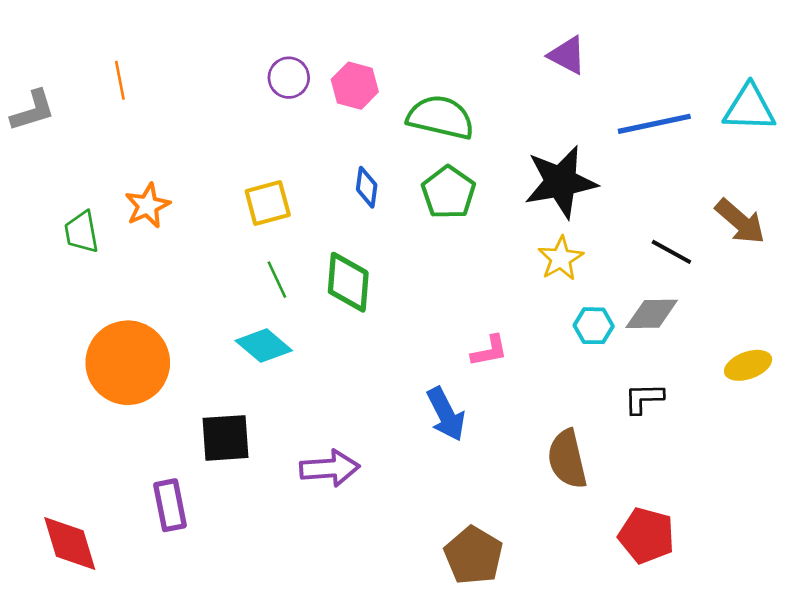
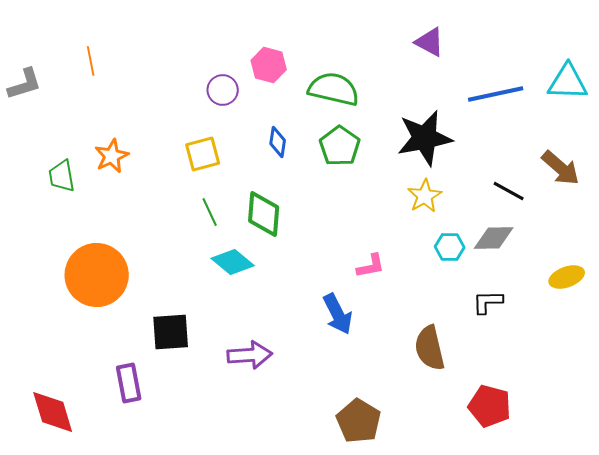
purple circle: (289, 78) -> (223, 90), moved
cyan diamond: (264, 346) -> (233, 262), moved

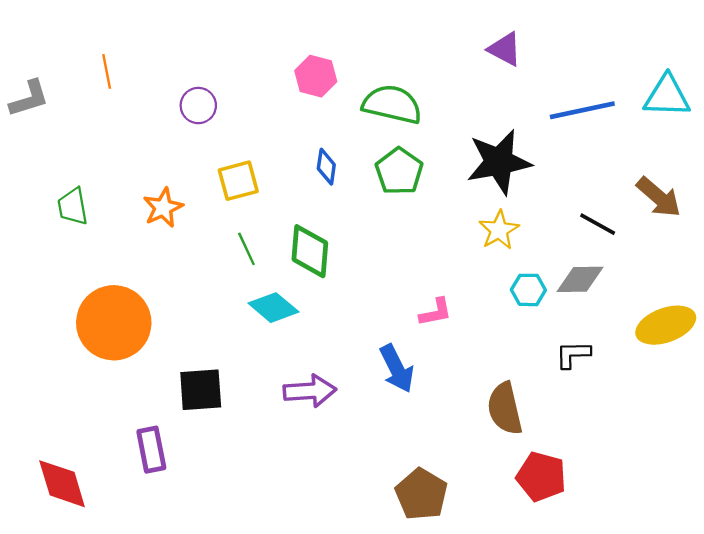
purple circle: (223, 90) -> (198, 106), moved
orange star: (112, 156) -> (163, 208), moved
yellow ellipse: (567, 277) -> (666, 325), size x1.4
purple arrow: (250, 355) -> (310, 391), moved
red pentagon: (490, 406) -> (541, 477), moved

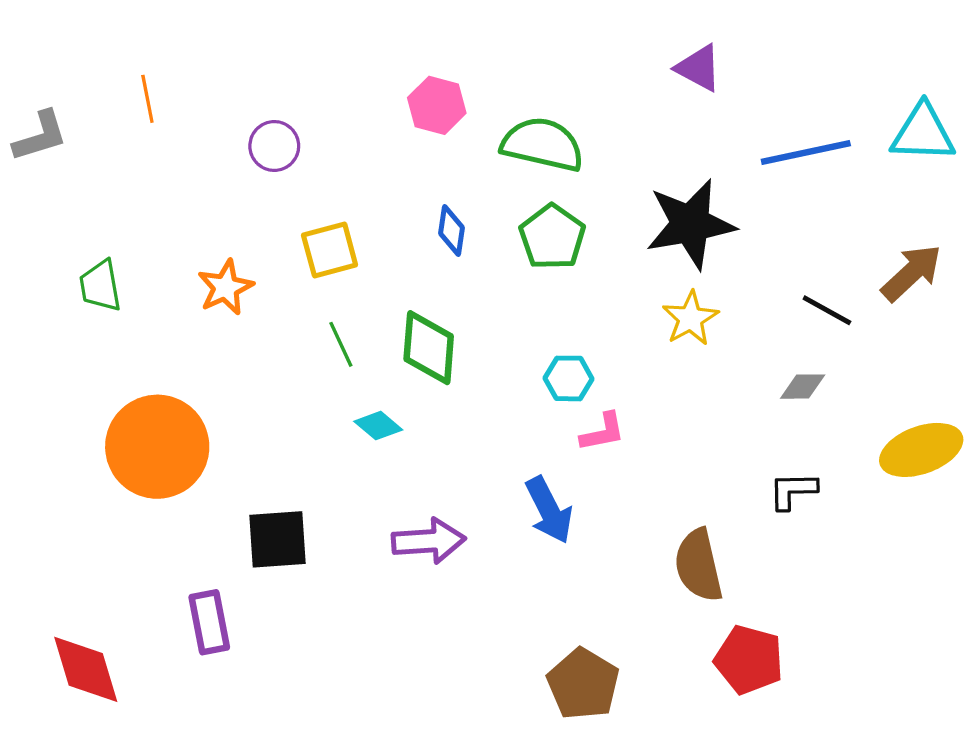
brown arrow: (659, 197) -> (911, 273), turned -84
gray diamond: (580, 279) -> (803, 387), size x0.7
cyan hexagon: (528, 290) -> (568, 378), moved
cyan diamond: (273, 308) -> (378, 426), size x0.7

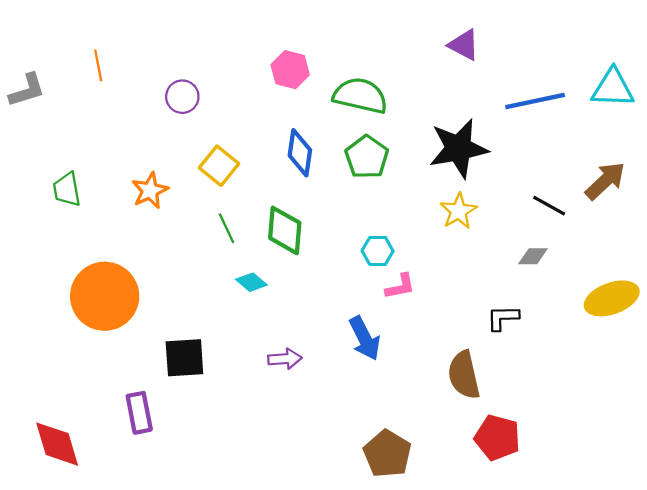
blue diamond: (451, 231) -> (300, 153), size x1.4
yellow square: (330, 250) -> (219, 166), turned -36
black L-shape: (793, 491) -> (503, 318), moved
purple arrow: (429, 541) -> (285, 359), size x0.7

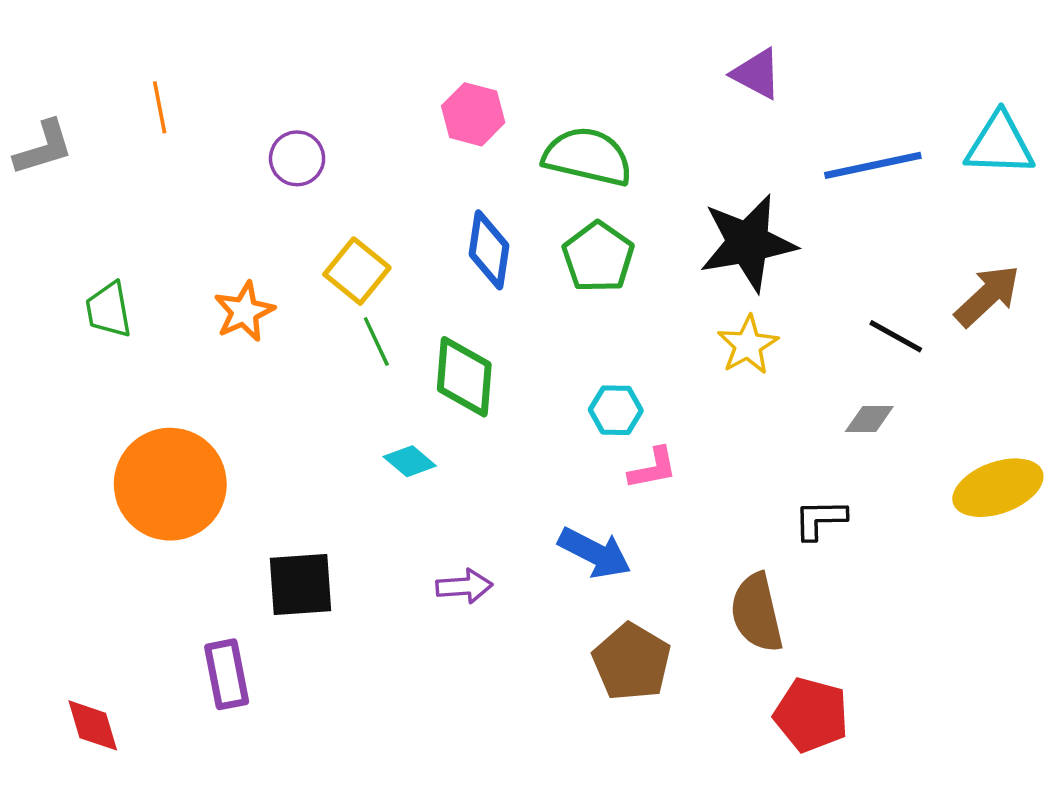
green line: (227, 228) -> (376, 342), moved
blue arrow: (365, 338) -> (595, 553), turned -36
red diamond: (57, 444) -> (93, 725), size x0.7
brown pentagon: (387, 454) -> (632, 662), moved

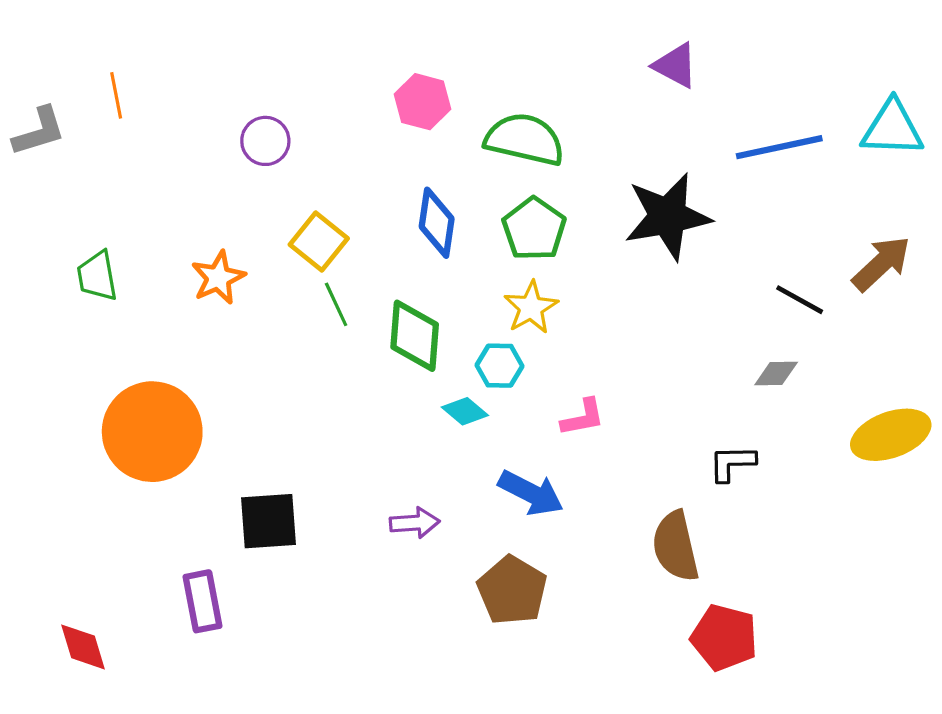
orange line: (160, 107) -> (116, 95), moved
yellow star: (748, 345) -> (531, 308), moved
cyan hexagon: (616, 410) -> (499, 366), moved
cyan diamond: (410, 461) -> (465, 411), moved
brown pentagon: (632, 662) -> (512, 590), moved

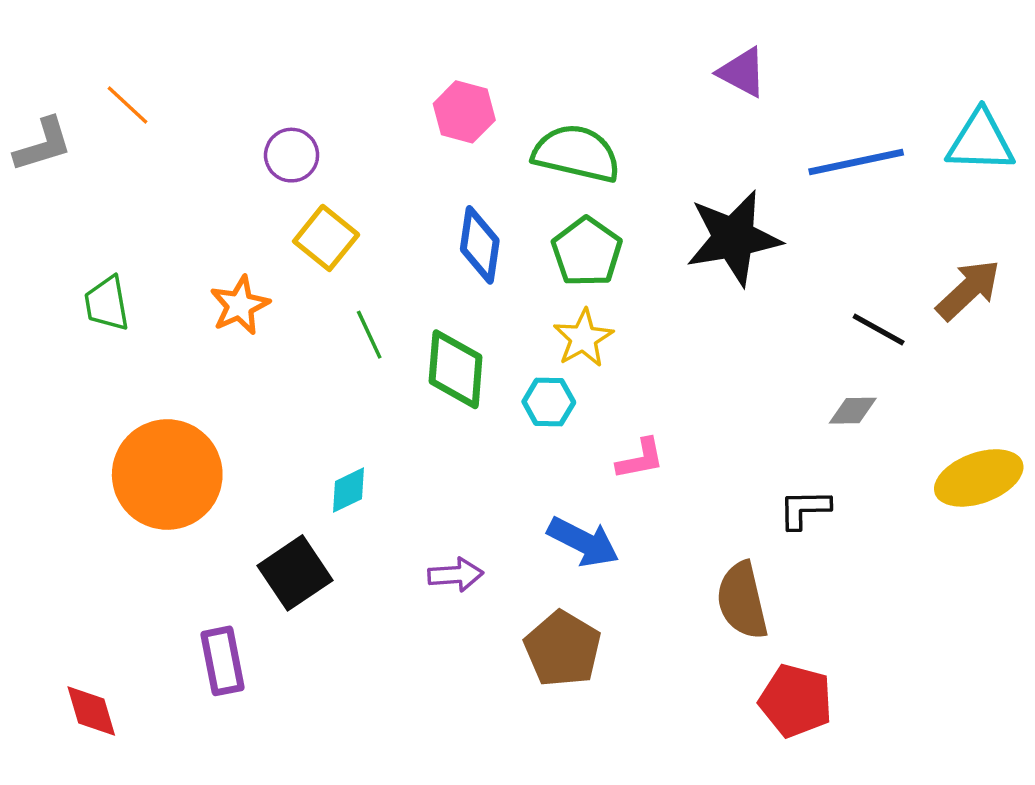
orange line: (116, 95) -> (128, 105), turned -36
yellow square: (319, 242) -> (326, 238), moved
cyan diamond: (465, 411) -> (349, 490), moved, turned -66
black square: (268, 521) -> (295, 573), turned -30

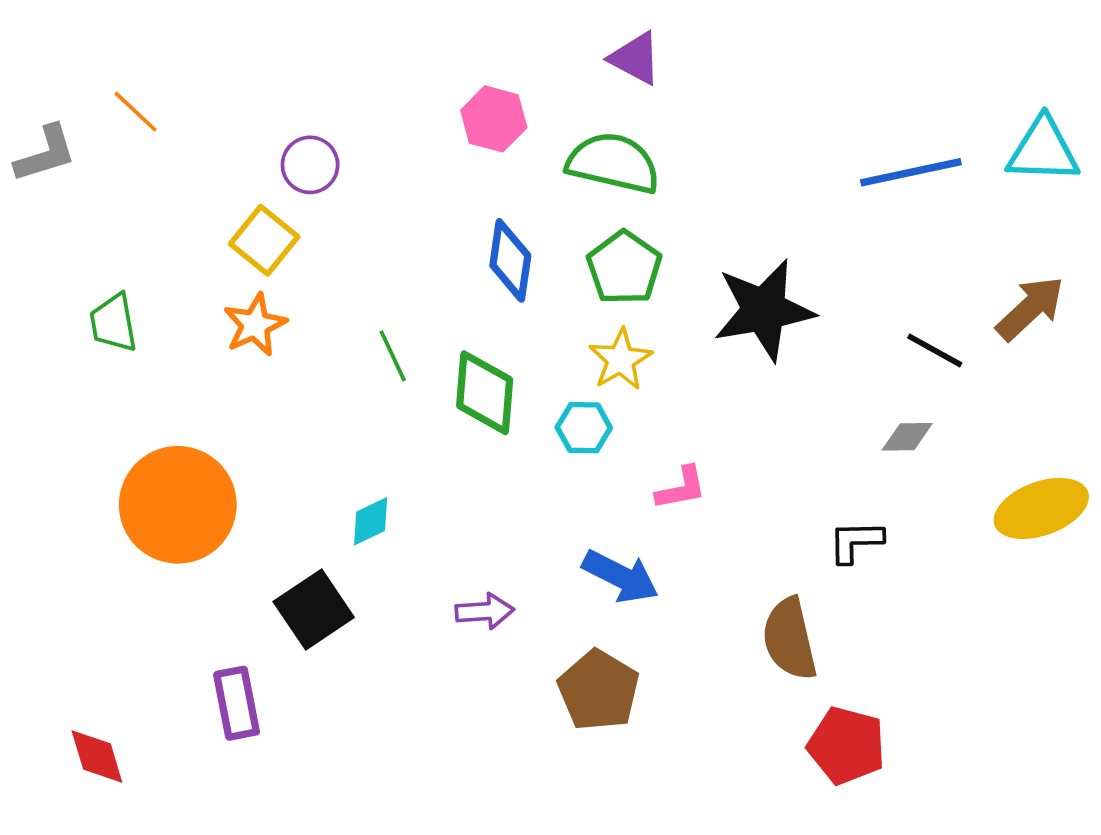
purple triangle: (742, 72) -> (635, 58), moved
yellow square: (326, 238) -> (264, 240), moved
black star: (734, 238) -> (764, 310), moved

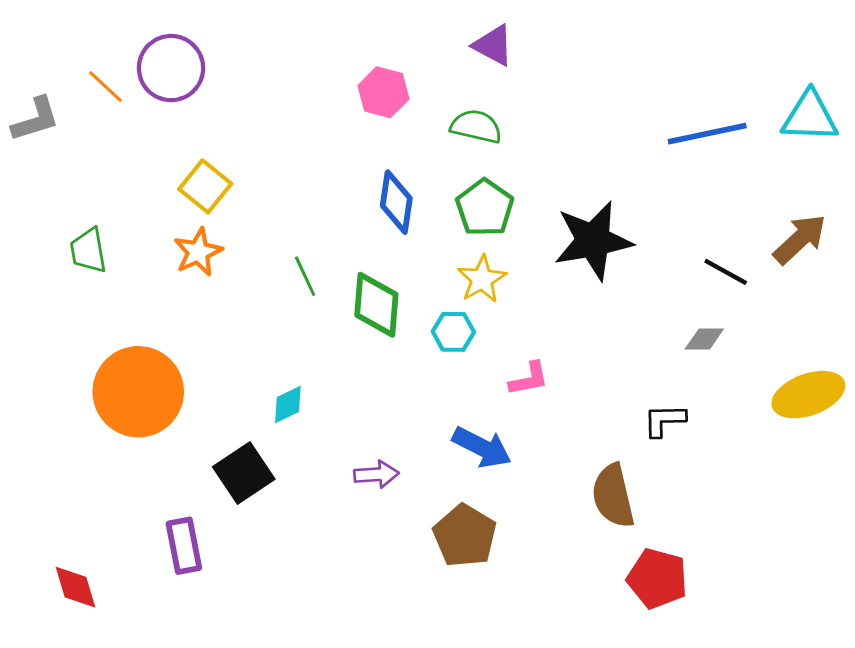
green semicircle: (613, 163) -> (476, 127), size x0.7
purple circle: (310, 165) -> (171, 68), moved, size x1.5

